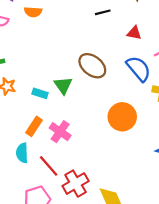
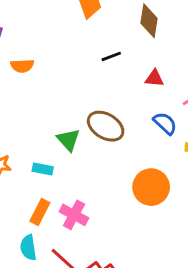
blue semicircle: (139, 69) -> (165, 123), size x0.7
green triangle: (63, 85) -> (68, 140), moved

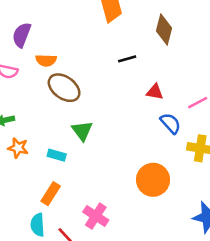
red triangle: (154, 78) -> (155, 92), moved
brown ellipse: (106, 126) -> (64, 88), moved
pink cross: (74, 215) -> (96, 216), moved

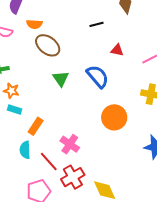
blue semicircle: (171, 123) -> (98, 76), moved, size x1.4
cyan rectangle: (57, 155) -> (15, 109), moved

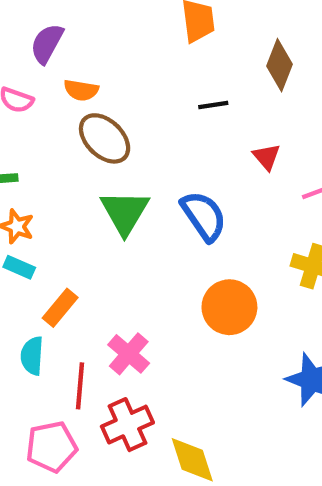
red triangle: (117, 50) -> (267, 157), moved, turned 32
green triangle: (61, 79) -> (125, 212), size x1.4
red line: (49, 161) -> (80, 386), turned 40

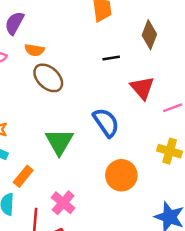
red triangle: (267, 157) -> (142, 88), size x1.5
green triangle: (125, 212) -> (59, 142), moved

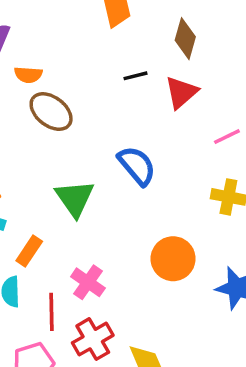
red triangle: (142, 88) -> (181, 92), moved, turned 35
orange circle: (121, 175) -> (173, 259), moved

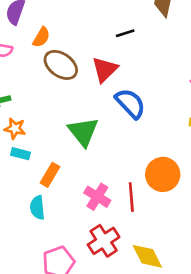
orange semicircle: (28, 75) -> (41, 37), turned -60
red triangle: (181, 92) -> (105, 70), moved
red line: (52, 312) -> (131, 197), moved

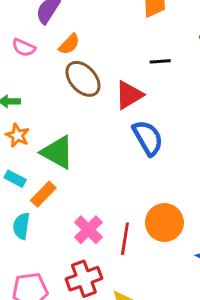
green triangle: (83, 132) -> (57, 152), moved, turned -36
cyan rectangle: (20, 154) -> (15, 179), moved

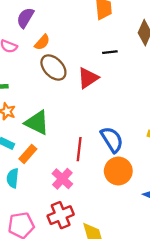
blue semicircle: (148, 138) -> (112, 140), moved
red line: (125, 239) -> (79, 149), moved

